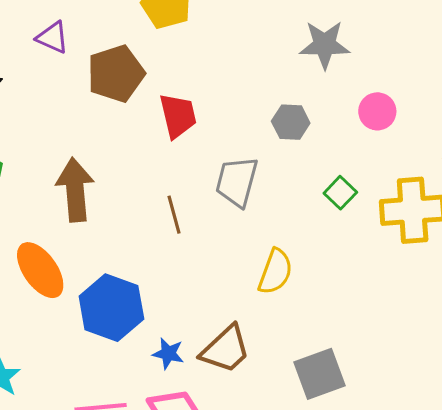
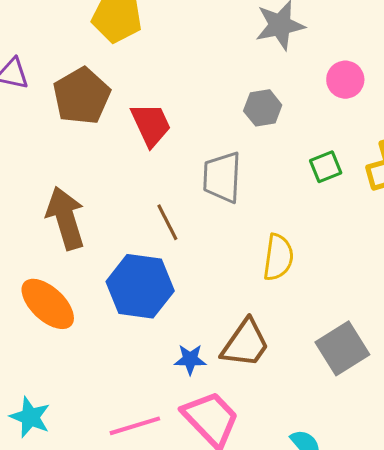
green square: (340, 193) -> (326, 167), turned 36
blue hexagon: (111, 308) -> (140, 286), moved

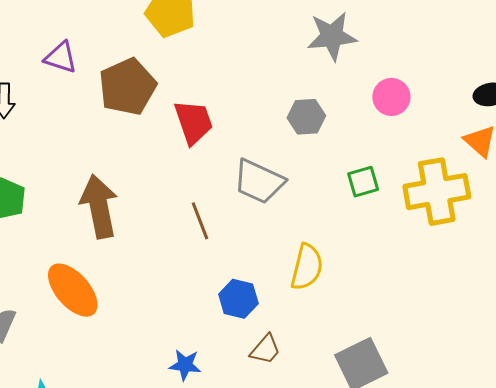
gray trapezoid: (222, 177) -> (259, 181), turned -74
blue hexagon: (140, 286) -> (238, 299), moved, size x0.6
brown trapezoid: (245, 344) -> (265, 349), size x0.6
blue star: (190, 359) -> (185, 365), moved

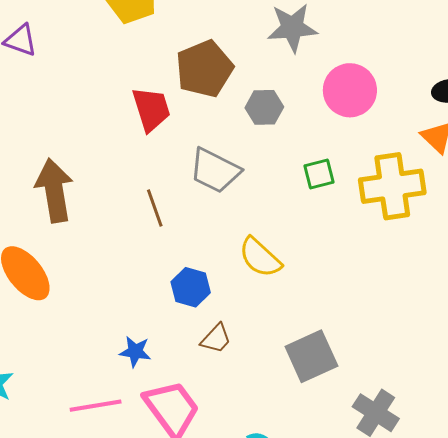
brown pentagon: (127, 87) -> (204, 69), moved
pink circle: (391, 97) -> (350, 90), size x1.4
yellow semicircle: (307, 267) -> (260, 258), turned 117

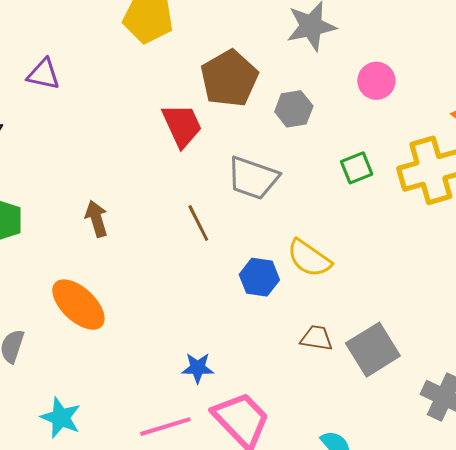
pink circle: (350, 90) -> (376, 81), size x0.7
brown arrow: (54, 191) -> (96, 219), size x0.6
blue hexagon: (191, 287) -> (259, 277), moved
brown trapezoid: (216, 339) -> (317, 338), moved, turned -116

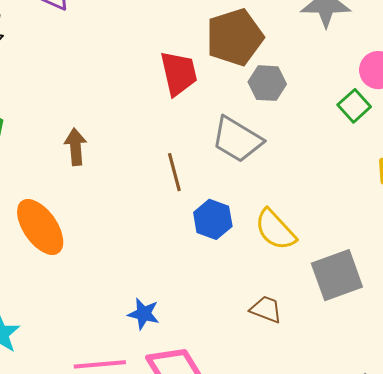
gray hexagon: (294, 109) -> (267, 83), moved
green square: (357, 168) -> (354, 106), moved, turned -32
blue hexagon: (259, 277) -> (213, 219), moved
gray square: (373, 350) -> (337, 275), moved

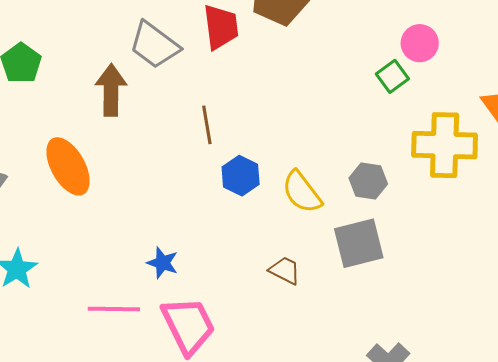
gray hexagon: (267, 83) -> (368, 181), moved
gray trapezoid: (237, 140) -> (154, 45), moved
brown arrow: (76, 147) -> (111, 90), size x1.4

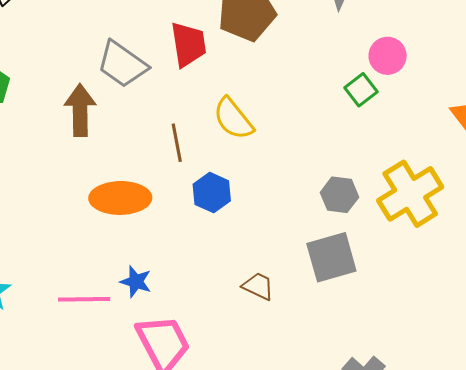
yellow cross: (445, 145) -> (410, 194), moved, turned -32
orange ellipse: (68, 166) -> (120, 198), moved, turned -60
yellow semicircle: (302, 192) -> (233, 119), moved
pink line: (114, 309) -> (84, 299), moved

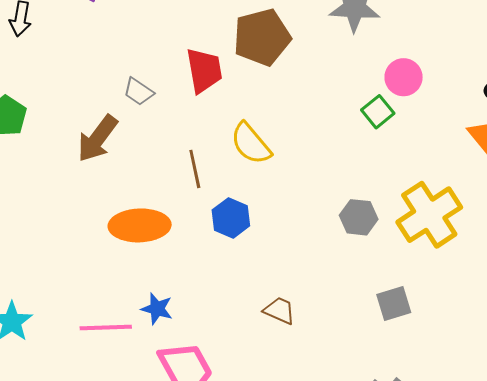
gray trapezoid: (122, 64) -> (139, 92), size x0.6
brown arrow: (80, 110) -> (97, 139), turned -141
gray square: (331, 257) -> (394, 303), moved, size x0.7

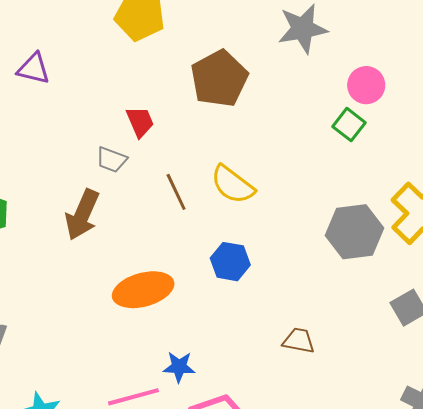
red trapezoid: (204, 70) -> (140, 122), moved, size x0.7
brown line: (195, 169) -> (176, 192), moved
gray hexagon: (359, 217) -> (354, 232), size x1.5

